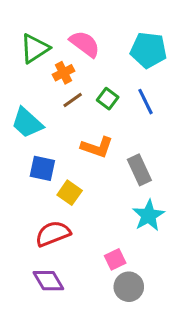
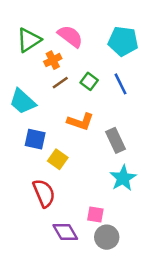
red semicircle: (53, 234) -> (44, 193), turned 88
pink square: (115, 259) -> (95, 214), turned 36
purple diamond: (48, 281) -> (65, 232), moved

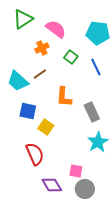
green triangle: (29, 40) -> (23, 19), moved
green square: (89, 81) -> (71, 57), moved
brown line: (60, 83) -> (40, 74), moved
orange L-shape: (80, 122) -> (64, 97), turned 75

